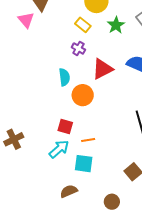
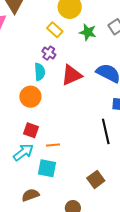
green star: (116, 25) -> (88, 32), turned -30
cyan semicircle: (64, 77) -> (40, 72), moved
orange circle: (83, 95) -> (30, 97), moved

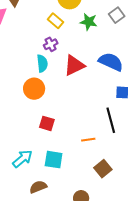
purple cross: (49, 53) -> (51, 44), turned 32
red square: (31, 130) -> (47, 123), moved
orange line: (53, 145) -> (88, 140), moved
cyan arrow: (23, 152) -> (22, 159), moved

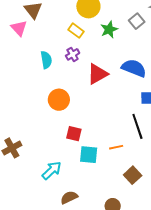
green star: (89, 22) -> (109, 30), turned -30
cyan semicircle: (42, 63) -> (46, 60), moved
cyan square: (54, 160) -> (89, 155), moved

